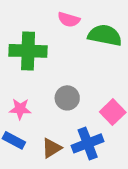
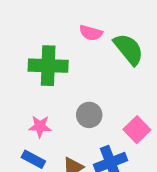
green semicircle: (105, 35) -> (129, 49), turned 40

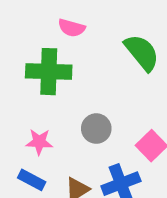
pink semicircle: (91, 33) -> (72, 28), moved

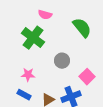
green cross: (49, 72) -> (33, 38), turned 35
gray circle: (96, 129) -> (62, 61), moved

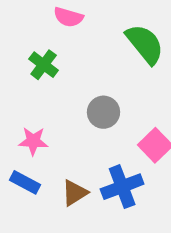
green cross: (33, 38) -> (44, 65), size x0.6

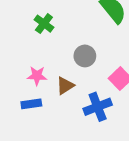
blue rectangle: (25, 182) -> (31, 104), turned -36
brown triangle: (75, 193) -> (65, 86), moved

